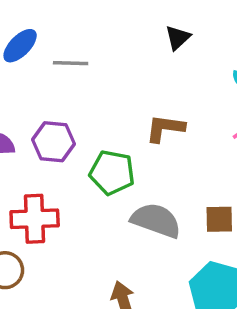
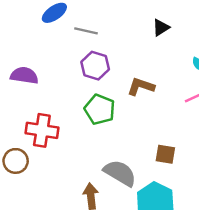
purple hexagon: (53, 142) -> (95, 66), moved
gray semicircle: (156, 220) -> (120, 173), moved

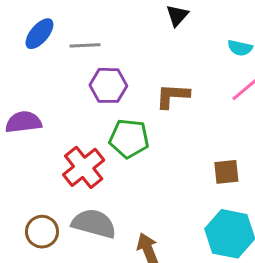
red cross: (42, 130) -> (84, 167), moved, turned -32
gray semicircle: (120, 173) -> (94, 224), moved

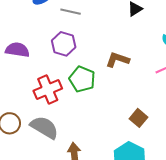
purple hexagon: (108, 85) -> (64, 44), moved
brown square: (226, 172) -> (138, 118), turned 30

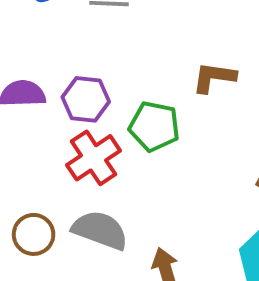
purple hexagon: (64, 44) -> (86, 99), moved

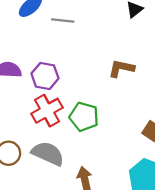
green pentagon: (154, 126) -> (84, 117), moved

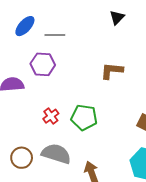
purple hexagon: (45, 76) -> (43, 64), moved
red cross: (47, 111) -> (51, 116), size x0.6

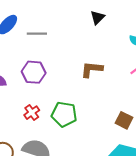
purple hexagon: (43, 64) -> (34, 72), moved

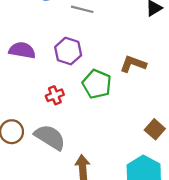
green pentagon: (64, 114) -> (97, 84), moved

